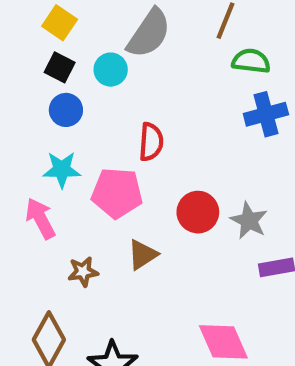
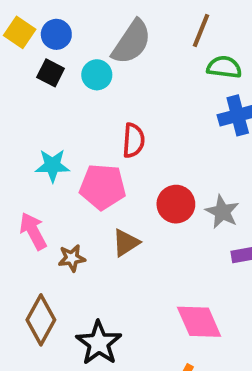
yellow square: (60, 23) -> (20, 32), moved
blue circle: (66, 110) -> (56, 34), moved
pink arrow: (40, 218) -> (33, 231), moved

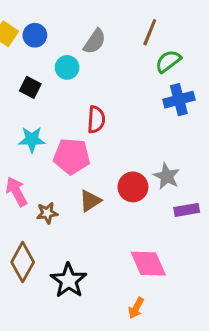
gray semicircle: (132, 42) -> (95, 41), size x0.7
green semicircle: (224, 67) -> (168, 61), turned -44
black square: (51, 73) -> (30, 87), moved
red circle: (176, 204) -> (133, 187), moved

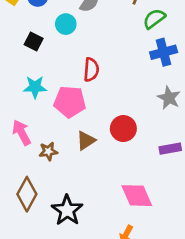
gray star: (167, 176) -> (169, 98), moved

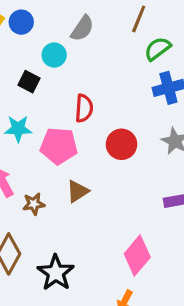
black square: (34, 41) -> (29, 82), moved
red circle: (123, 129) -> (121, 144), moved
pink diamond: (137, 196) -> (137, 256), turned 64

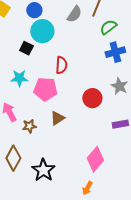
blue circle: (21, 22) -> (34, 10), moved
gray semicircle: (82, 28) -> (74, 14), moved
cyan circle: (54, 55) -> (42, 31), size x1.5
red circle: (121, 144) -> (92, 98), moved

